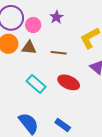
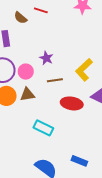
brown line: (59, 53) -> (55, 80), moved
red ellipse: (69, 82) -> (72, 103), moved

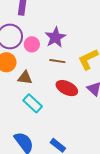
purple star: (46, 58) -> (55, 37), size x1.5
brown triangle: (27, 94) -> (25, 78), moved

